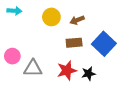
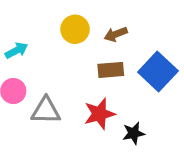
cyan arrow: (14, 11) -> (17, 50), moved, turned -32
black star: (88, 74) -> (134, 133), moved

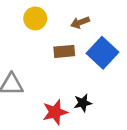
brown arrow: (116, 34) -> (80, 22), moved
red star: (99, 114) -> (55, 112), moved

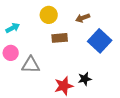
brown rectangle: (64, 51) -> (60, 38), moved

